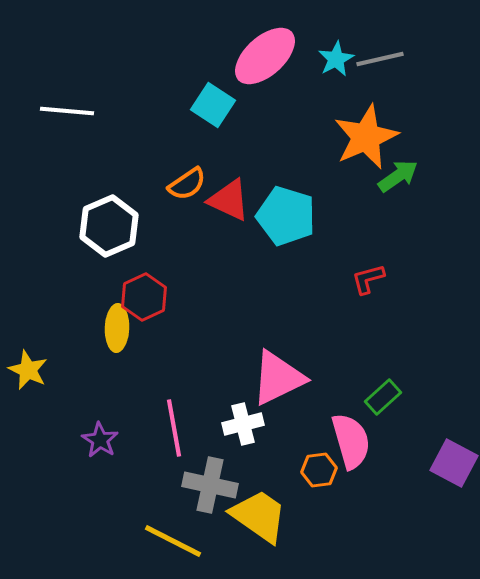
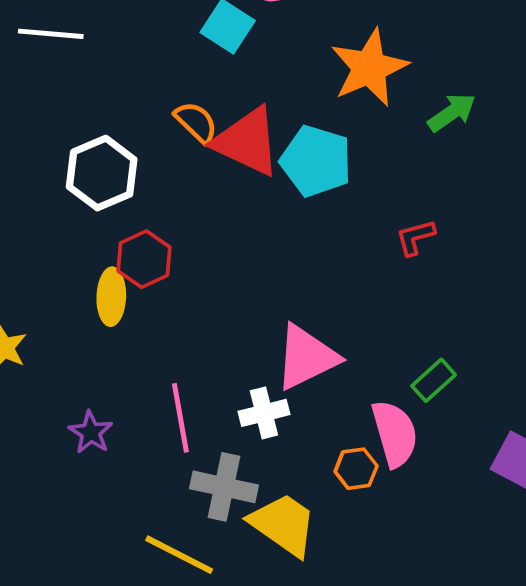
orange star: (366, 137) -> (369, 68), moved
orange semicircle: (187, 184) -> (196, 122), turned -102
red triangle: (229, 200) -> (247, 142), size x1.4

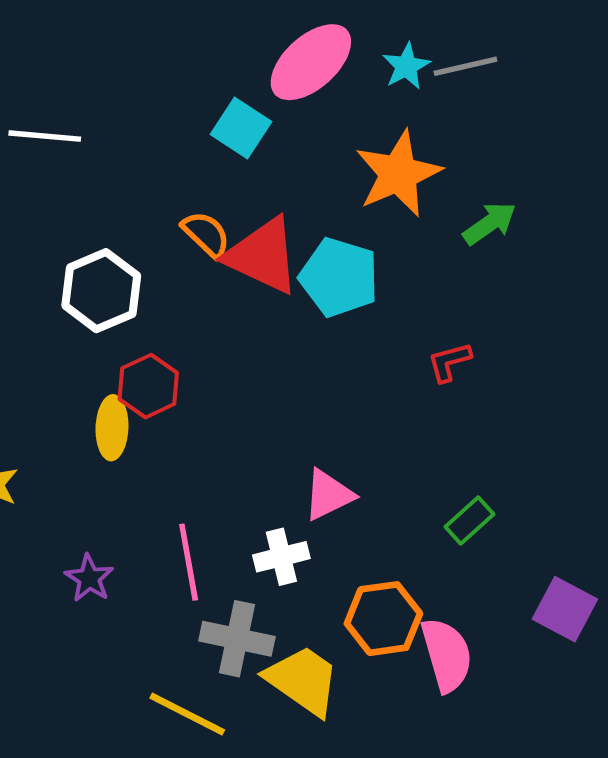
pink triangle: (306, 357) -> (328, 495), size x0.7
pink semicircle: (395, 434) -> (447, 655), moved
orange hexagon: (356, 469) -> (383, 619), size x1.6

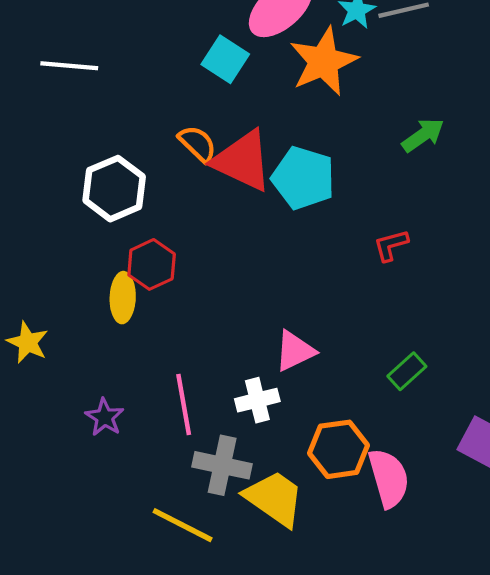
orange star: (398, 174) -> (324, 61), moved

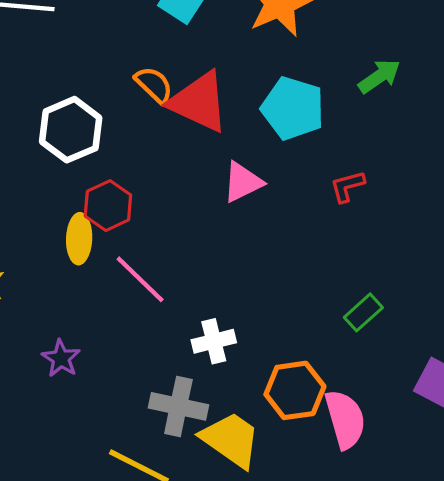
cyan pentagon: (303, 178) -> (293, 108), moved
pink triangle: (295, 351) -> (243, 182), moved
pink line: (184, 404) -> (140, 279), moved, turned -36

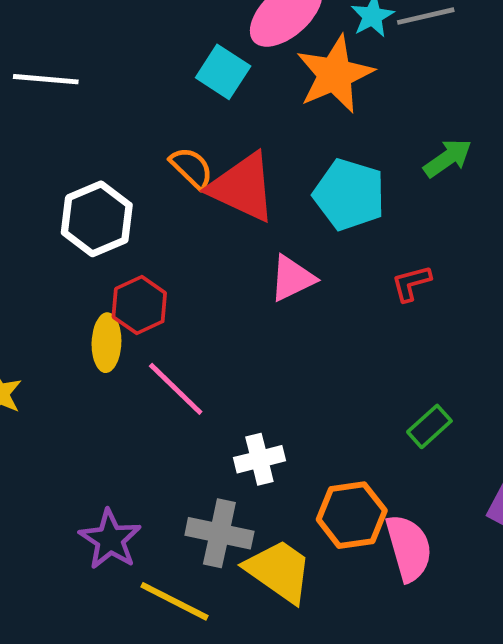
purple star: (61, 358) -> (110, 539), moved, size x1.4

